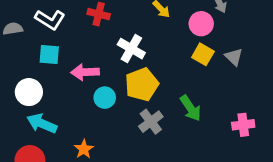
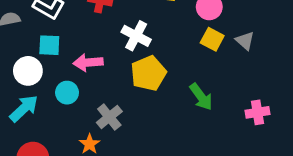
white circle: (29, 92) -> (28, 71), moved
cyan circle: (105, 98) -> (67, 93), moved
gray cross: (151, 122) -> (109, 117), moved
cyan arrow: (42, 123) -> (24, 108), moved, turned 116

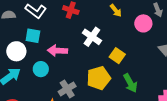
yellow square: (212, 39) -> (117, 56), moved
yellow pentagon: (148, 73) -> (99, 78), moved

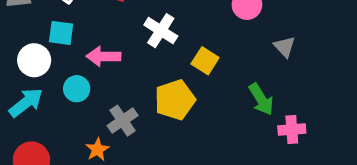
green arrow: (130, 83) -> (261, 99), moved

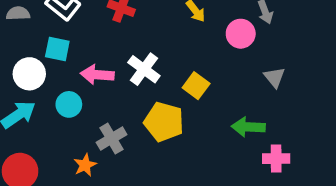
white cross: (161, 31) -> (144, 69), moved
green arrow: (261, 99) -> (248, 127), turned 120
yellow pentagon: (175, 100) -> (164, 122), turned 30

